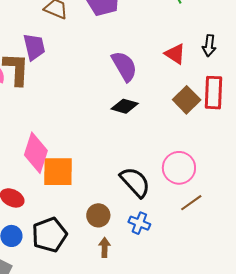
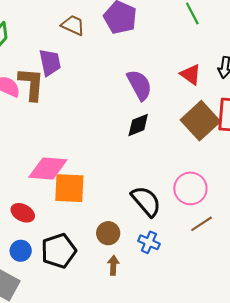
brown square: (187, 100) -> (200, 121), size x1.4
black diamond: (125, 106) -> (138, 125), turned -40
pink diamond: (36, 153) -> (48, 168), turned 75

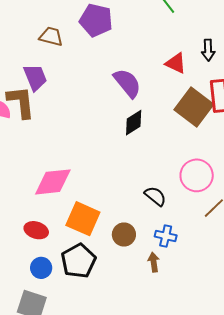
orange square: (69, 188) -> (83, 219), moved, turned 32
black semicircle: (146, 201) -> (155, 196), size x0.7
brown arrow: (113, 265) -> (154, 262), moved

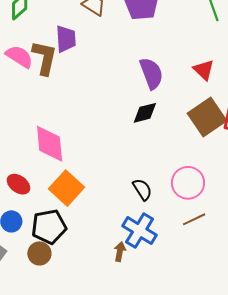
pink diamond: (53, 182) -> (50, 144), turned 72
brown circle: (124, 235) -> (39, 253), moved
blue cross: (166, 236) -> (140, 231), size x1.6

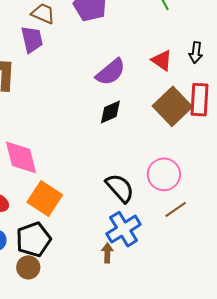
purple trapezoid: (66, 39) -> (32, 39), moved
purple semicircle: (151, 73) -> (111, 72), turned 80
black semicircle: (142, 189) -> (120, 188), size x1.4
blue cross: (140, 231) -> (124, 229), turned 36

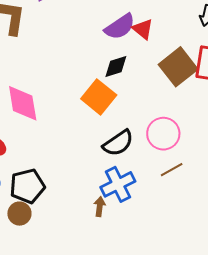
red triangle: (162, 60) -> (143, 29), moved
black semicircle: (120, 188) -> (118, 143), turned 92
orange square: (45, 199) -> (99, 97), moved

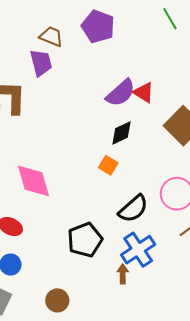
orange square: (99, 97) -> (108, 165), size x0.6
black pentagon: (27, 186) -> (85, 240), moved
brown circle: (19, 214) -> (57, 300), moved

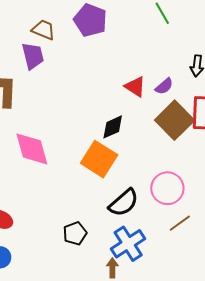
purple semicircle: (121, 93) -> (164, 86), moved, size x0.6
orange square: (108, 165) -> (99, 159), size x1.8
pink diamond: (34, 181) -> (32, 149), moved
black pentagon: (85, 240) -> (75, 233), size x0.7

